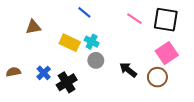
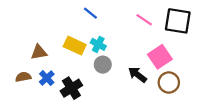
brown triangle: (33, 27) -> (39, 52), moved
pink square: (167, 53) -> (160, 57), moved
brown semicircle: (13, 72) -> (23, 77), moved

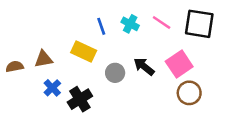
blue line: (90, 13) -> (101, 26), moved, turned 32
cyan cross: (98, 44) -> (130, 24), moved
black arrow: (137, 75) -> (144, 67), moved
brown semicircle: (23, 77) -> (15, 67), moved

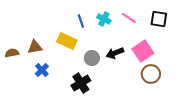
black square: (199, 24) -> (159, 19), size x0.7
black arrow: (144, 67) -> (115, 53), turned -60
black cross: (80, 99) -> (81, 83), moved

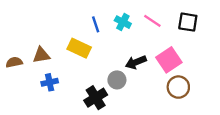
gray circle: (92, 58) -> (117, 80), moved
blue cross: (42, 70) -> (50, 82), turned 32

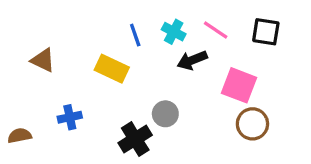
brown triangle: (41, 55) -> (43, 60), moved, turned 36
pink square: (169, 60) -> (239, 85), turned -35
brown semicircle: (14, 62) -> (20, 136), moved
black arrow: (136, 62) -> (192, 60), moved

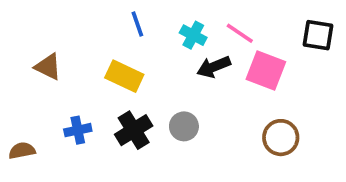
black square: (266, 32) -> (318, 35), moved
blue line: (135, 35) -> (137, 24), moved
pink square: (239, 85) -> (266, 71), moved
black cross: (135, 139) -> (134, 130), moved

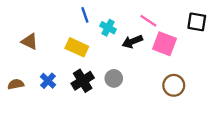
cyan cross: (193, 35) -> (108, 28), moved
blue cross: (78, 130) -> (48, 81), turned -35
brown semicircle: (22, 151) -> (16, 84), moved

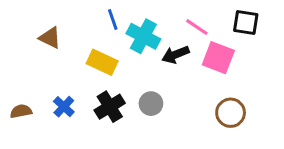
black square: (197, 22) -> (246, 22), moved
cyan cross: (108, 28) -> (143, 36), size x1.5
brown triangle: (30, 42) -> (50, 38), moved

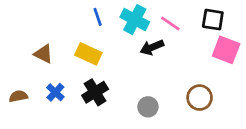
cyan cross: (143, 36) -> (135, 20), moved
brown triangle: (50, 38) -> (43, 54), moved
pink square: (218, 58) -> (226, 50), moved
gray circle: (151, 104) -> (148, 107), moved

